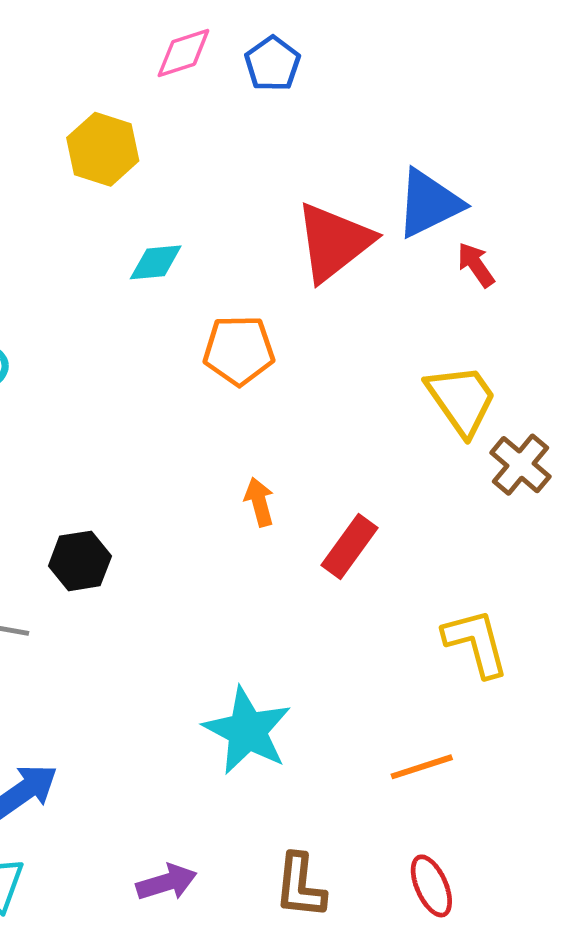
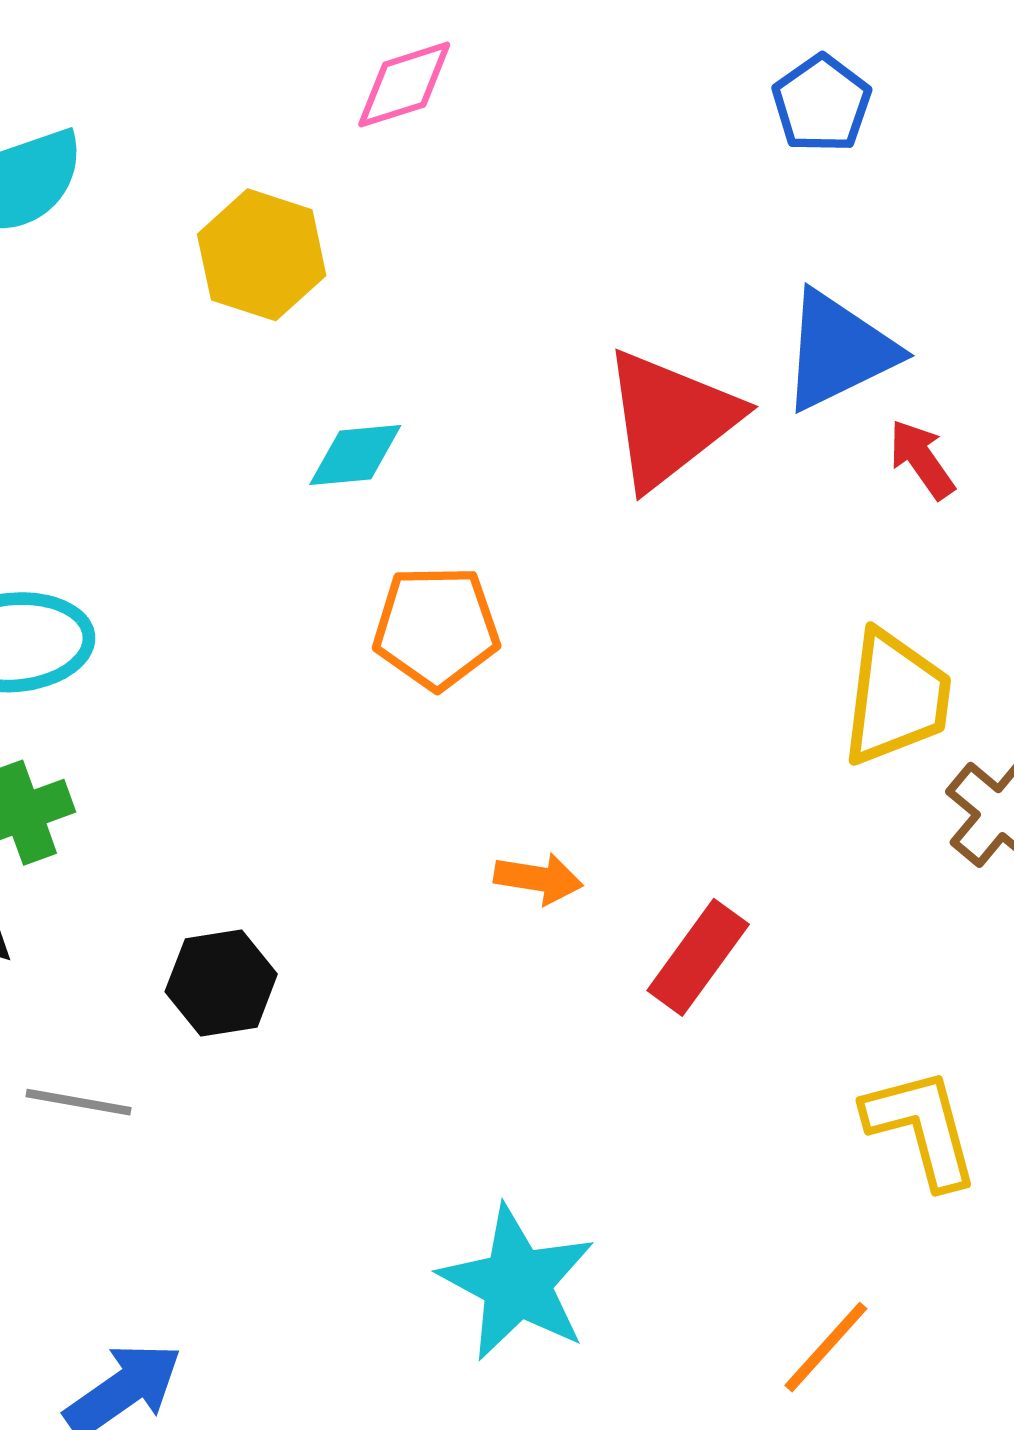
blue pentagon: (273, 64) -> (822, 104), moved
orange pentagon: (239, 350) -> (436, 627), moved
yellow trapezoid: (461, 400) -> (896, 698), turned 42
orange arrow: (259, 502) -> (538, 879), turned 114
orange line: (422, 767) -> (826, 1347), turned -30

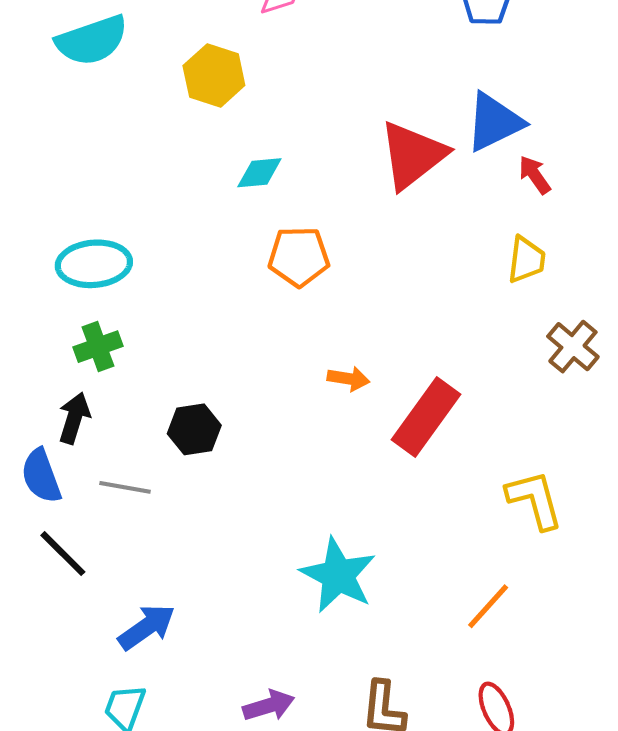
yellow trapezoid: (896, 698) -> (526, 260), moved, size x0.7
red rectangle: (698, 957) -> (426, 417), size x1.4

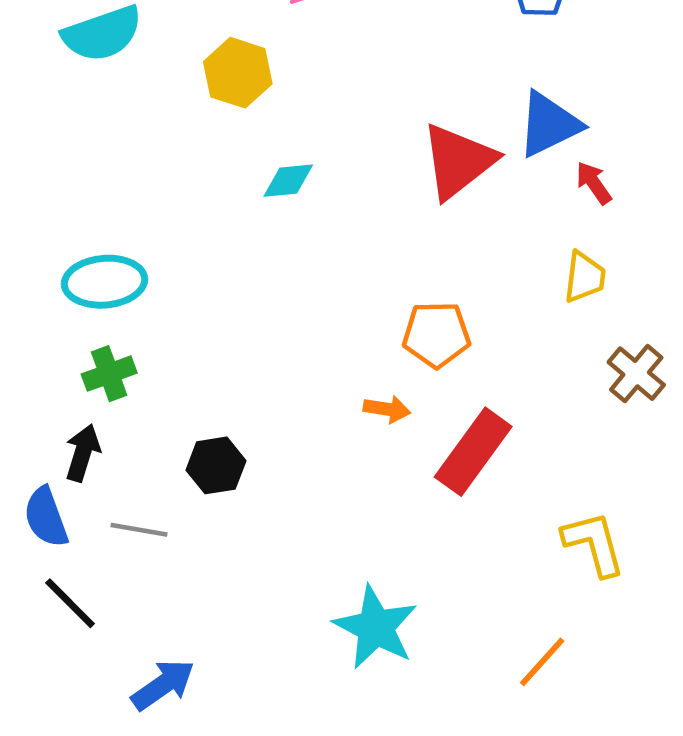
orange pentagon: (299, 257) -> (436, 335), moved

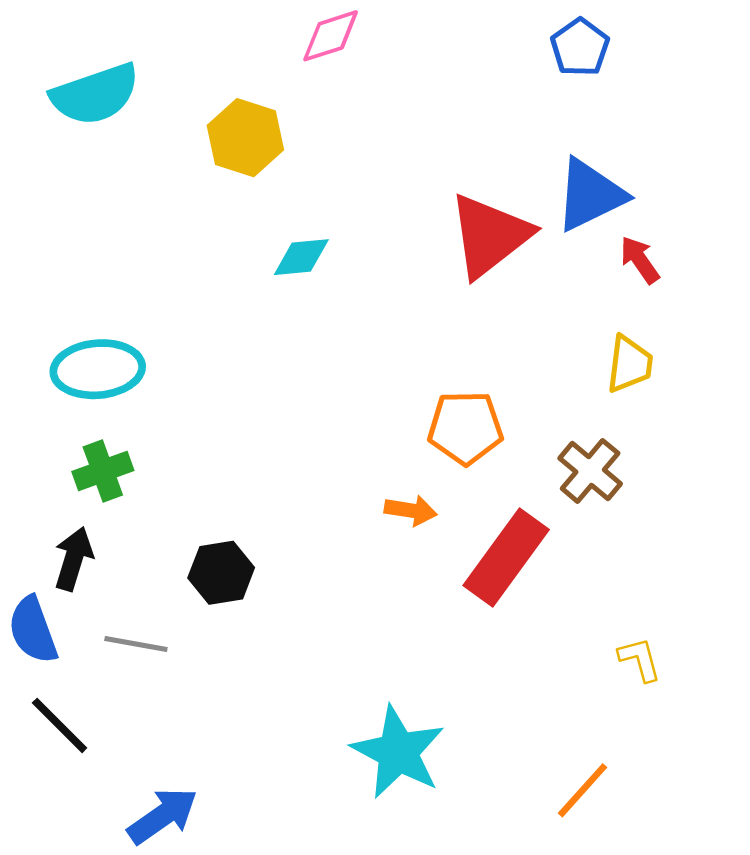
brown cross: (636, 374) -> (590, 471), moved
yellow L-shape: (594, 544) -> (640, 659), size x0.6

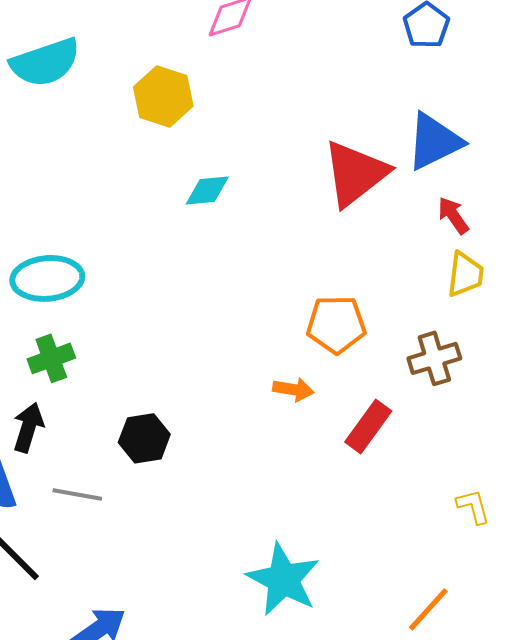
red arrow: (640, 260) -> (453, 215), moved
brown cross: (590, 471) -> (434, 358), turned 33
red rectangle: (506, 557) -> (368, 426), size x0.7

